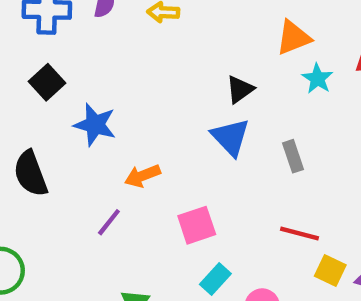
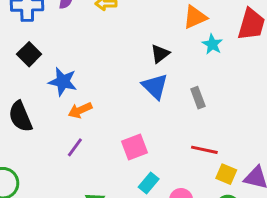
orange arrow: (142, 176) -> (80, 110), moved

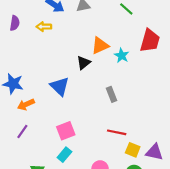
orange triangle: (195, 17) -> (100, 46), moved
blue triangle: (155, 86) -> (60, 86), moved
cyan rectangle: (149, 183) -> (64, 155), moved

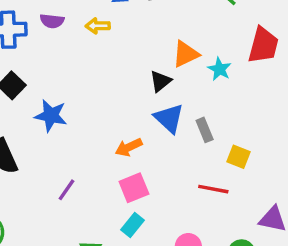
purple semicircle: (15, 23) -> (52, 21), turned 88
blue triangle: (60, 86) -> (169, 118), moved
orange arrow: (26, 104) -> (129, 147), moved
yellow square: (133, 150) -> (239, 157), moved

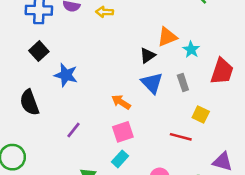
red trapezoid: (263, 45) -> (222, 71), moved
gray rectangle: (205, 130) -> (183, 82), moved
orange arrow: (129, 147) -> (121, 102), turned 54

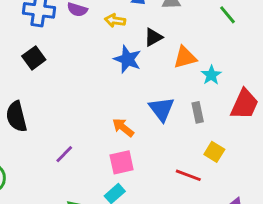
black triangle: (147, 55) -> (153, 37), moved
blue star: (66, 75) -> (127, 59), moved

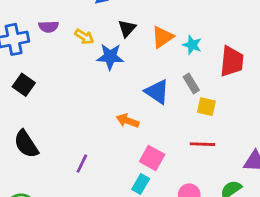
yellow arrow: (115, 20) -> (84, 37), moved, turned -138
yellow square: (214, 152) -> (206, 107), moved
pink square: (122, 162) -> (152, 158), moved, turned -30

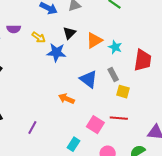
pink square: (152, 158) -> (95, 125), moved

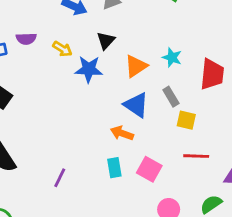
orange triangle: (94, 40) -> (136, 66), moved
orange arrow: (66, 99) -> (122, 133), moved
red line: (119, 118) -> (196, 156), moved
cyan rectangle: (73, 144) -> (114, 168), moved, turned -40

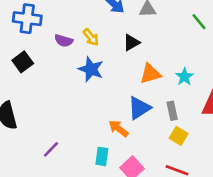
purple semicircle: (26, 39) -> (64, 41), moved
blue star: (89, 69) -> (91, 69), moved
blue triangle: (136, 105) -> (139, 108), turned 35

